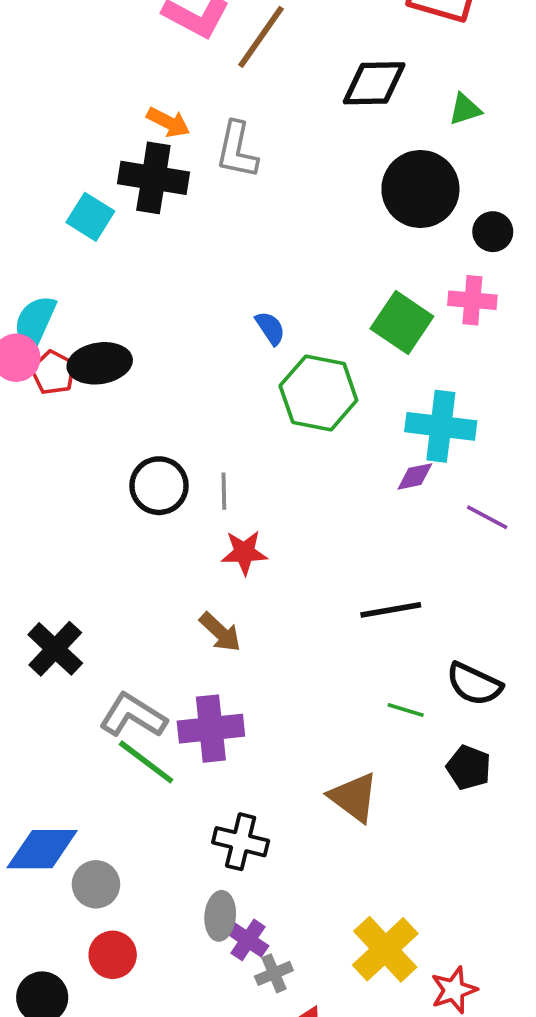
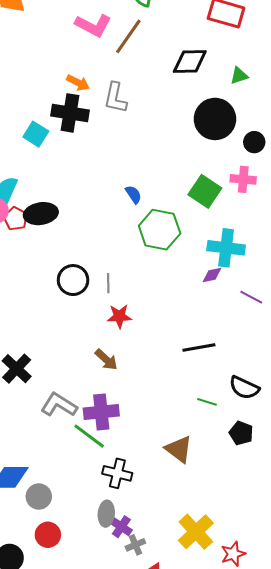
green line: (146, 762) -> (89, 436), moved

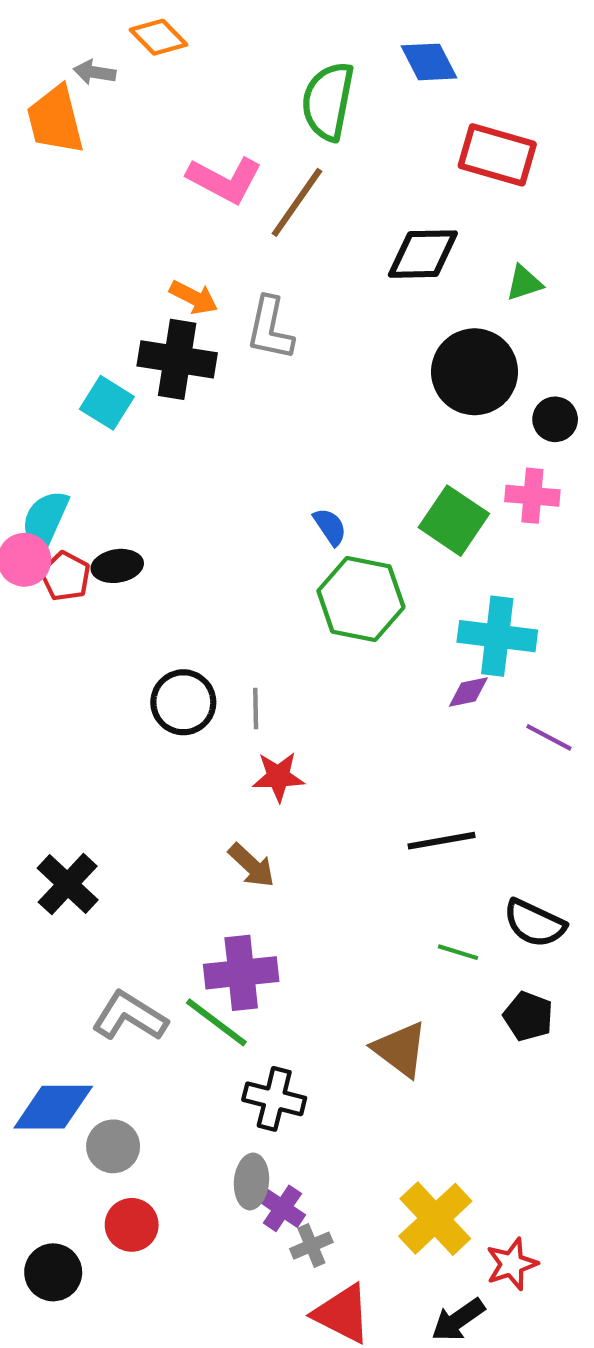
blue semicircle: (133, 194) -> (330, 527), moved
black ellipse: (41, 214) -> (117, 566), size x0.7
gray L-shape: (59, 405) -> (130, 1016), moved

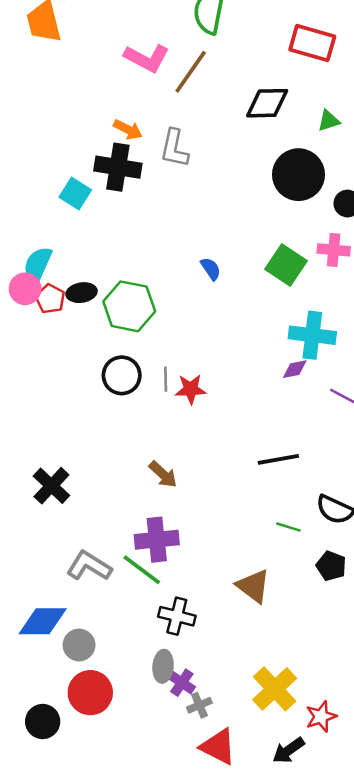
green hexagon: (361, 599) -> (129, 306), moved
red star: (278, 777) -> (191, 389), moved
red circle: (132, 1225) -> (90, 693), size x1.4

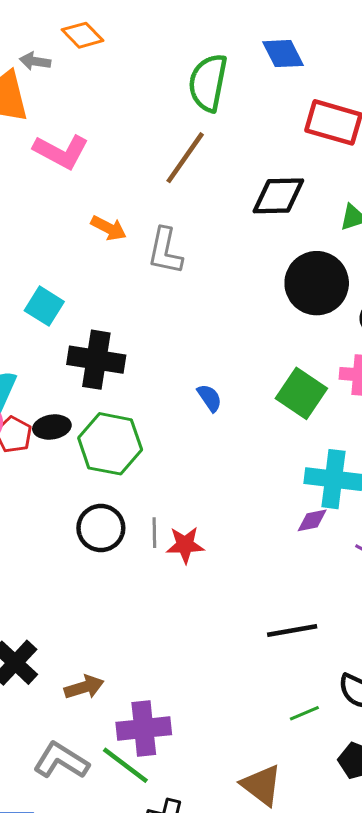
pink L-shape: (147, 58) -> (61, 152), moved
black cross: (118, 167) -> (96, 360), moved
brown arrow: (163, 474) -> (84, 687), moved, turned -60
green line: (288, 527) -> (304, 713), turned -40

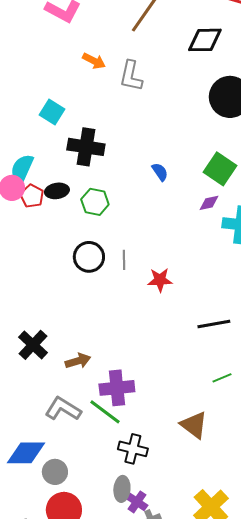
green hexagon: (110, 444) -> (95, 202), size x0.7
purple diamond: (312, 520) -> (209, 203), moved
red star: (185, 545) -> (160, 280), moved

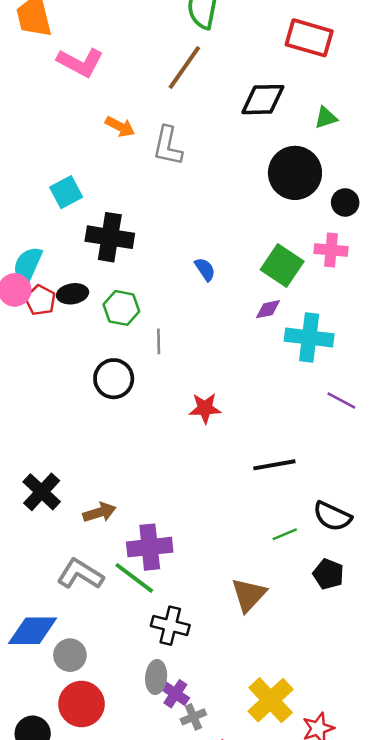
cyan square: (52, 112) -> (66, 192), turned 30
gray line: (124, 260) -> (159, 341), moved
brown triangle: (194, 425) -> (249, 595), turned 36

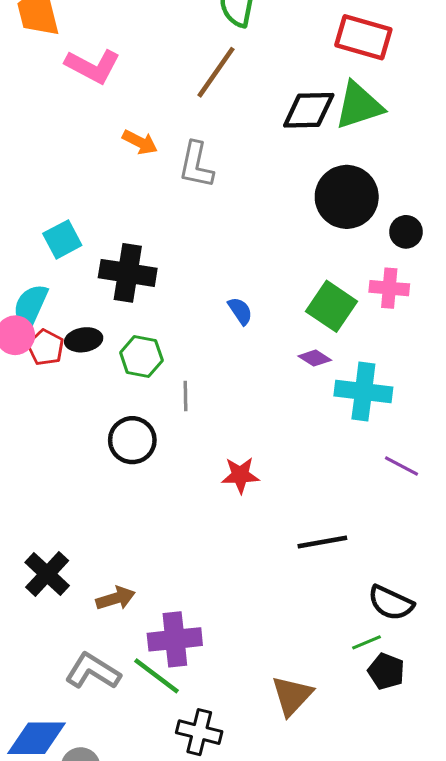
green triangle: (326, 118) -> (359, 106), moved, size x1.8
cyan square: (66, 192) -> (62, 239), moved
purple diamond: (268, 309) -> (315, 358), turned 44
green line: (285, 534) -> (366, 642), moved

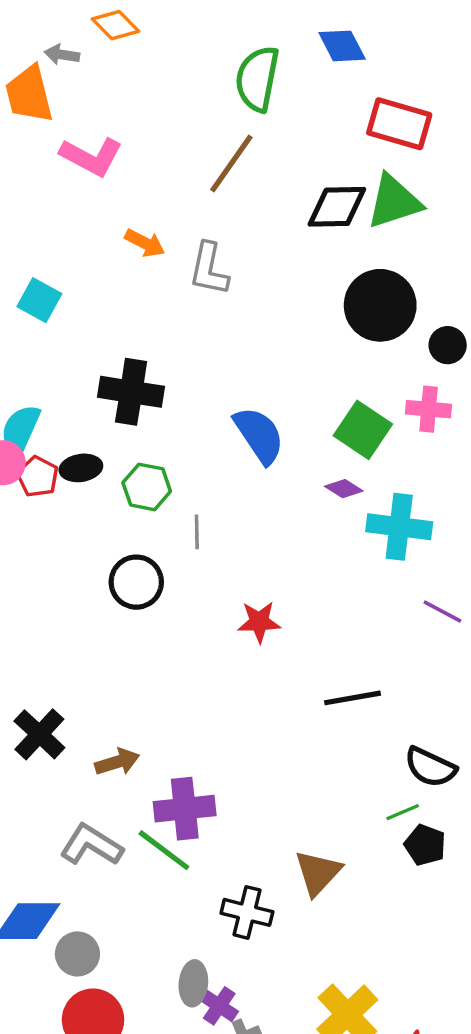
cyan square: (62, 239) -> (39, 300), moved, turned -33
blue semicircle: (240, 311) -> (259, 435), size x1.8
black cross: (199, 732) -> (247, 912), moved

